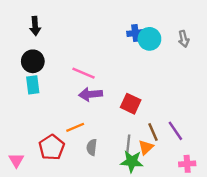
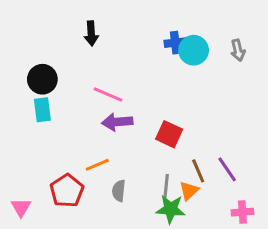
black arrow: (35, 26) -> (91, 33), moved

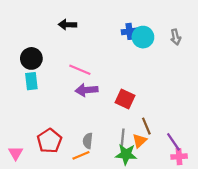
black arrow: (91, 33) -> (67, 25), turned 96
orange line: (97, 165) -> (81, 155), moved
purple line: (227, 169) -> (173, 142), moved

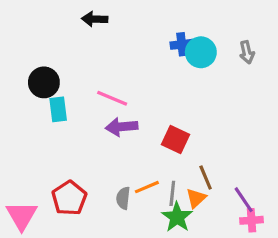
black arrow: (67, 25) -> (95, 19), moved
cyan rectangle: (31, 81) -> (58, 109), moved
pink triangle: (16, 153) -> (22, 216), size x1.5
green star: (126, 154) -> (177, 217), turned 30
orange line: (81, 155) -> (147, 187), moved

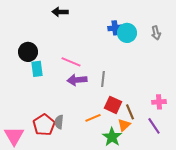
red square: (175, 139) -> (113, 105), moved
gray line: (172, 193) -> (103, 79), moved
gray semicircle: (123, 198) -> (59, 122), moved
pink cross: (252, 220) -> (159, 102), moved

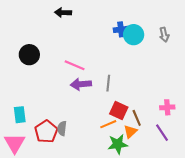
cyan rectangle: (37, 69) -> (20, 115), moved
orange line: (93, 118) -> (108, 124), moved
green star: (112, 137) -> (118, 144), turned 30

